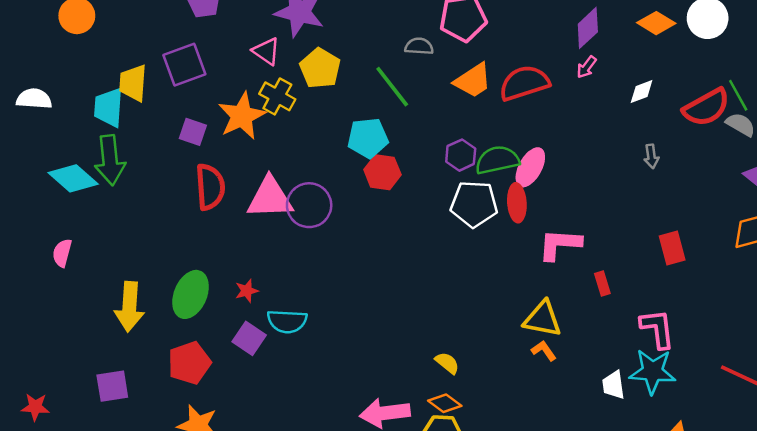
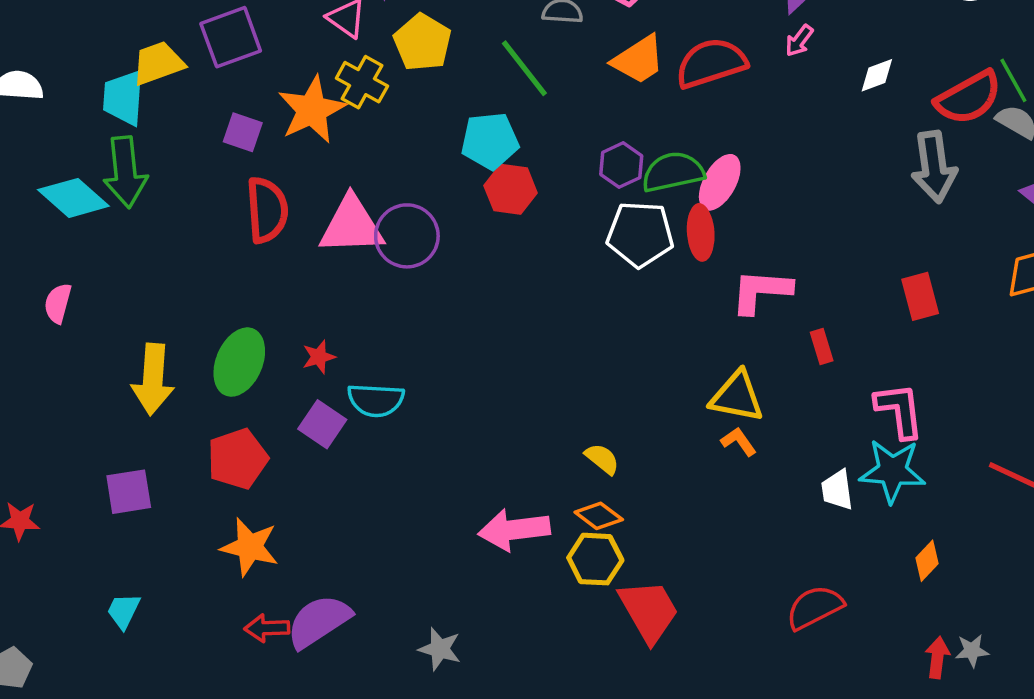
yellow trapezoid: (133, 83) -> (158, 63), turned 66
gray arrow: (651, 156) -> (934, 167), moved, size x2.0

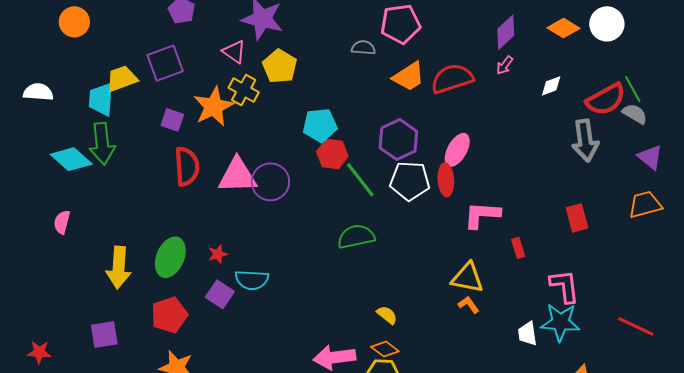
green line: (524, 68) -> (360, 180), moved
purple hexagon: (621, 165) -> (398, 140), size x1.5
green semicircle: (673, 172) -> (356, 237), moved

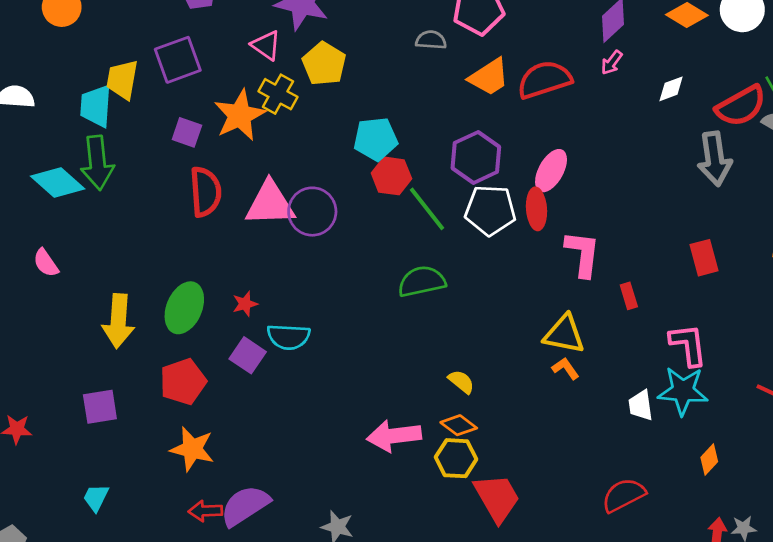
yellow trapezoid: (122, 79) -> (122, 80), turned -60
pink L-shape: (482, 215) -> (583, 254), turned 93
pink semicircle: (62, 222) -> (46, 263), turned -50

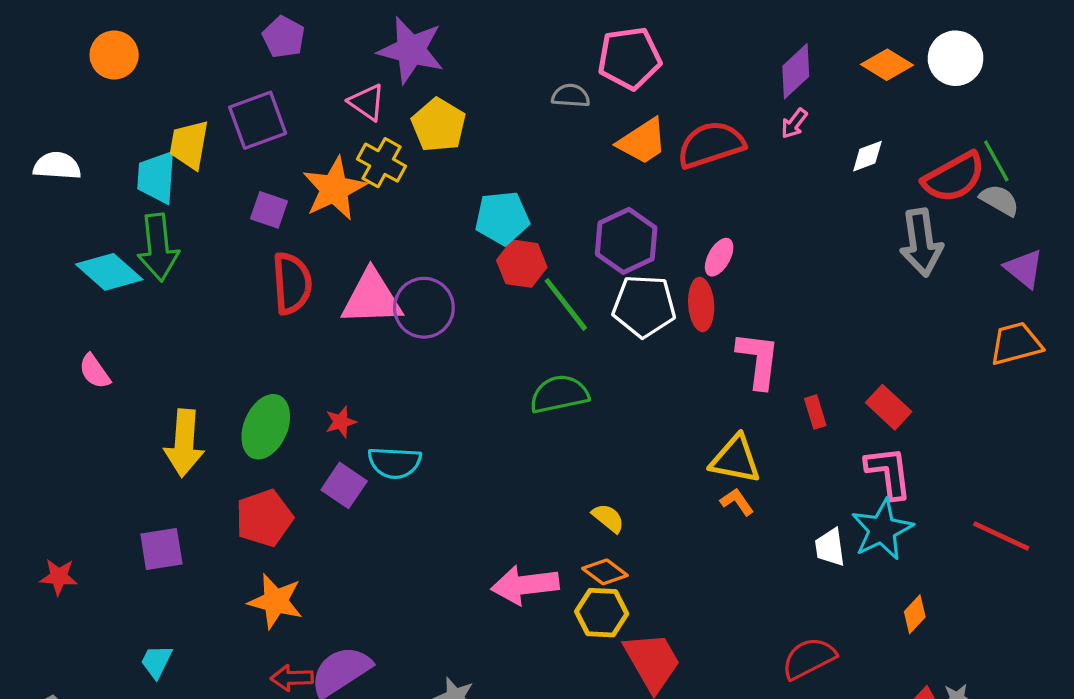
pink ellipse: (551, 171) -> (719, 257), size x0.7
red rectangle: (704, 258) -> (889, 407), moved, turned -32
cyan star: (683, 391) -> (882, 529), turned -30

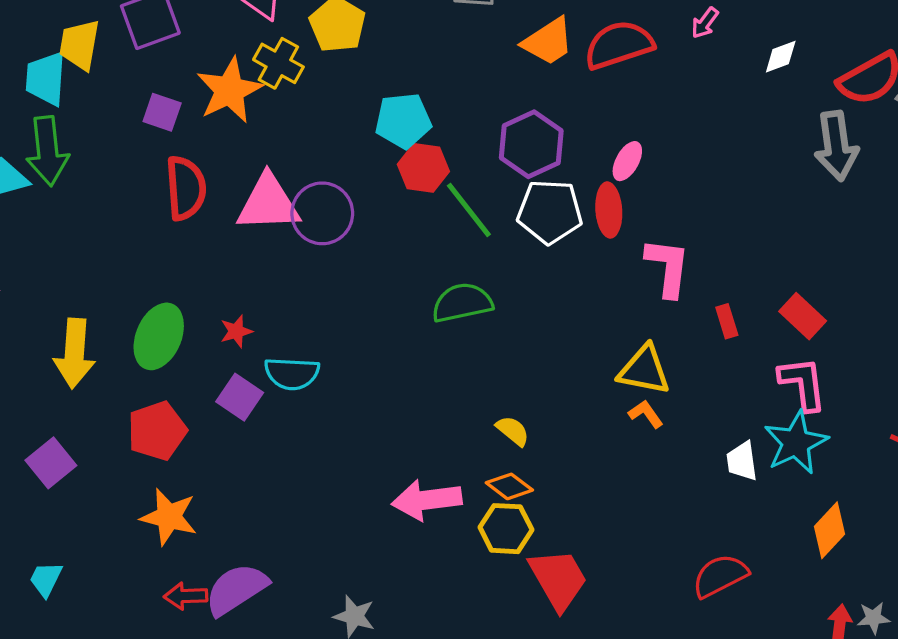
purple square: (161, 549) -> (51, 463), turned -30
orange diamond: (915, 614) -> (830, 530), size x1.4

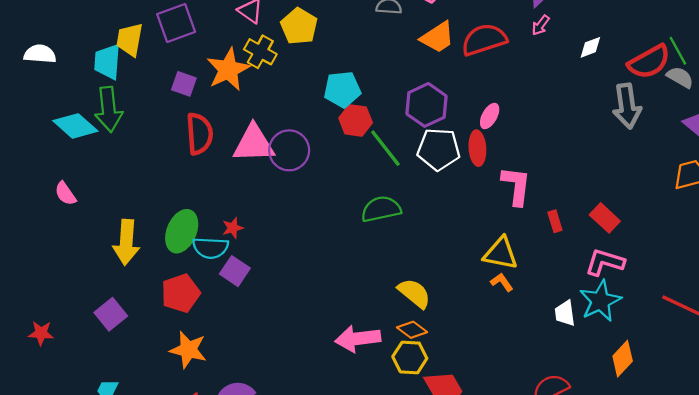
cyan semicircle: (292, 373) -> (210, 248), moved
pink L-shape: (803, 384) -> (605, 262), turned -66
yellow semicircle: (513, 431) -> (414, 293), size x1.5

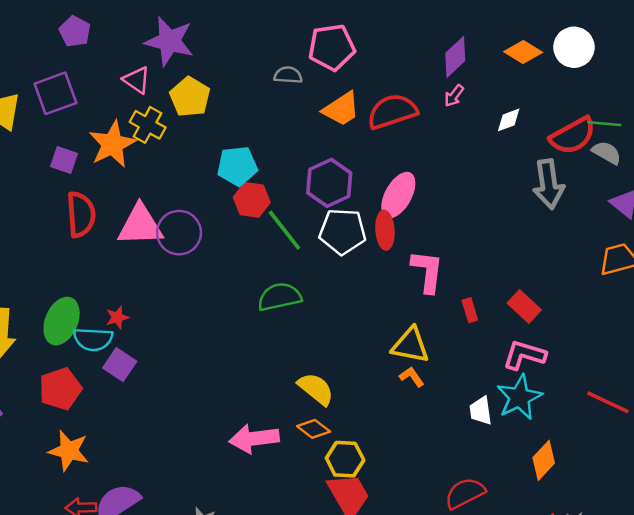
green line: (678, 51) -> (604, 124), turned -56
pink ellipse: (490, 116) -> (398, 195), size x1.6
yellow hexagon: (410, 357) -> (345, 459), moved

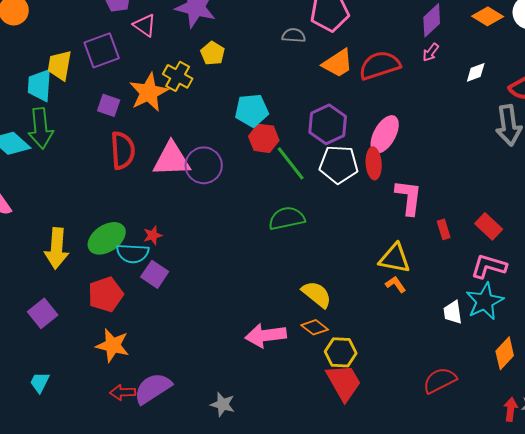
pink triangle: (137, 80) -> (145, 25), moved
yellow pentagon: (190, 97) -> (213, 53), size x0.7
green ellipse: (62, 321) -> (107, 238), turned 33

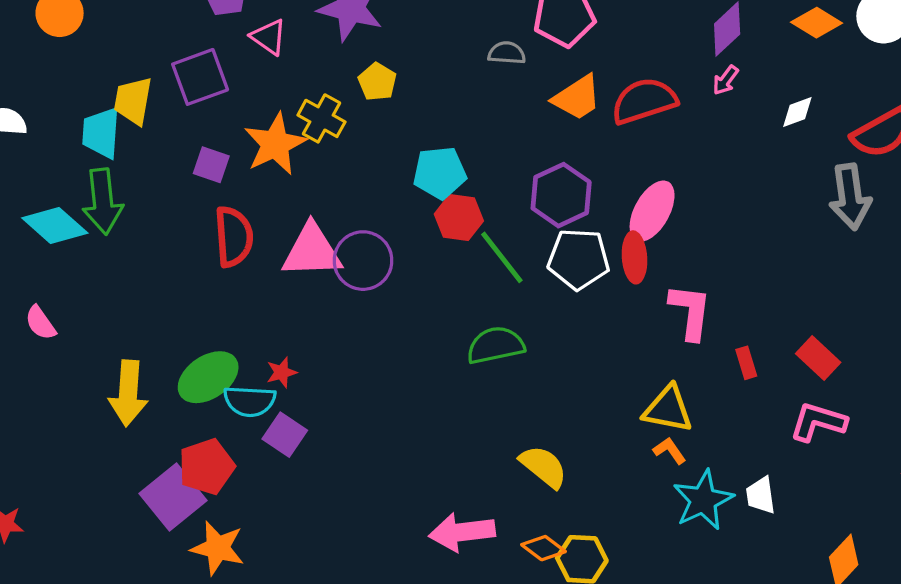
cyan star: (485, 301) -> (703, 500), moved
purple square: (43, 313) -> (173, 497), moved, size x1.4
orange diamond: (315, 327) -> (543, 548), moved

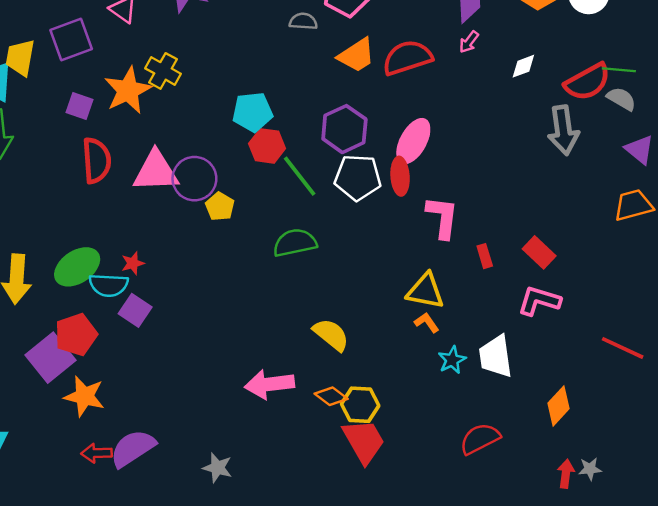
yellow pentagon: (377, 82) -> (220, 206), moved
white trapezoid: (761, 495) -> (496, 356), size x1.5
cyan star: (703, 500) -> (452, 360), size x0.6

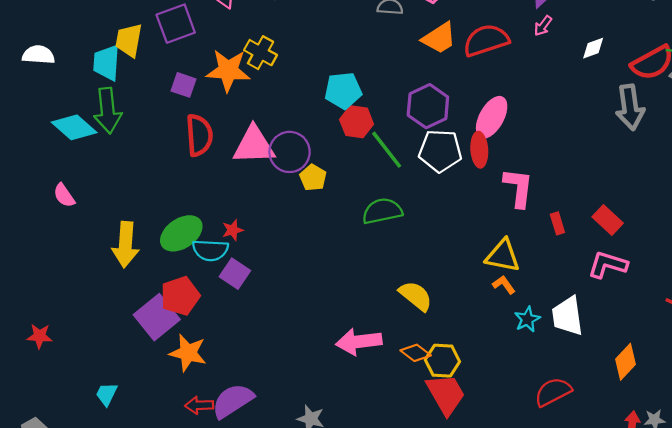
orange star: (128, 90) -> (228, 70), turned 30

